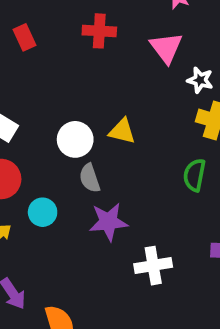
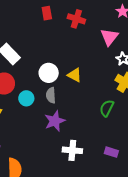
red rectangle: (24, 37) -> (47, 13), moved
cyan circle: (43, 212) -> (26, 98), moved
purple star: (108, 222) -> (55, 121), turned -30

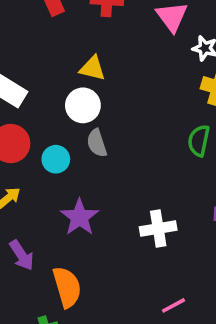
yellow triangle: (75, 75) -> (92, 68), moved
purple star: (55, 121) -> (79, 217), moved

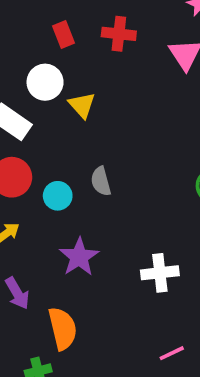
yellow triangle: (92, 68) -> (82, 105), moved, turned 32
white circle: (83, 105) -> (45, 82), moved

